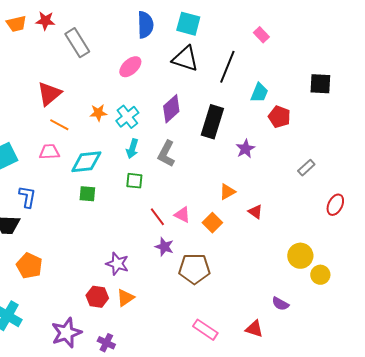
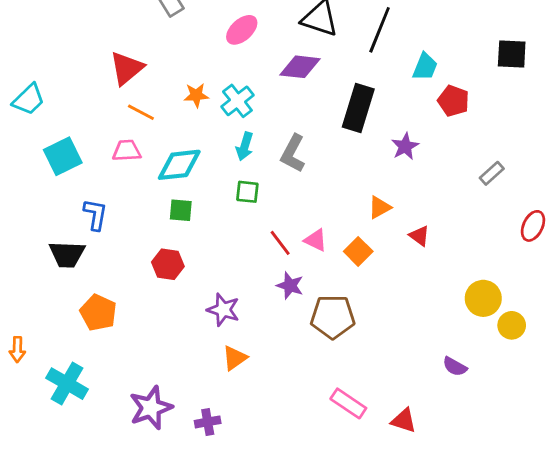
purple diamond: (171, 109) -> (300, 67), moved, turned 48
red hexagon: (97, 297) -> (168, 264), moved
red triangle: (254, 329) -> (404, 421), moved
purple cross: (106, 343) -> (208, 422), turned -36

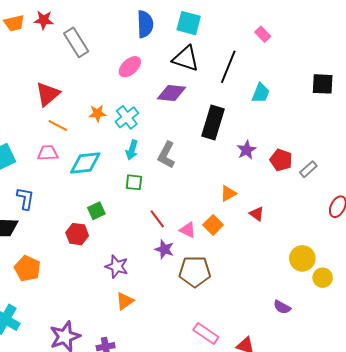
red pentagon: (453, 101) -> (281, 160), moved
green square: (181, 210) -> (96, 211), moved, turned -30
pink triangle: (316, 240) -> (188, 230), moved

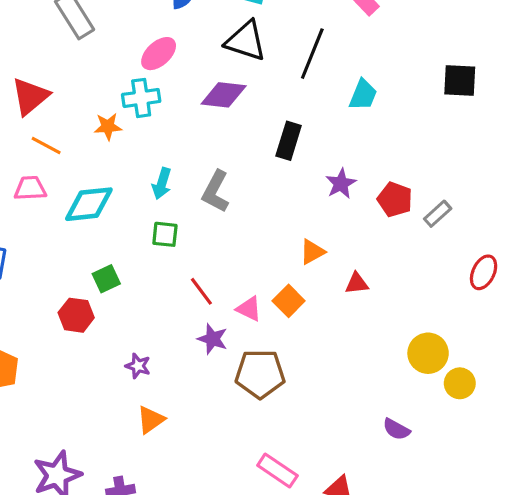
cyan cross: (127, 117) -> (141, 98), moved, turned 30
black rectangle: (213, 122) -> (289, 141), size x0.7
red triangle: (257, 214) -> (357, 283), turned -42
purple star: (117, 267) -> (138, 366), size x0.7

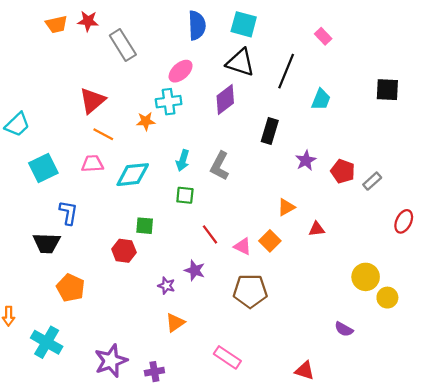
purple diamond: (224, 95) -> (225, 99), turned -44
green square: (106, 279) -> (145, 226), turned 30
purple star: (212, 339) -> (195, 270), moved
pink rectangle: (277, 470) -> (227, 357), moved

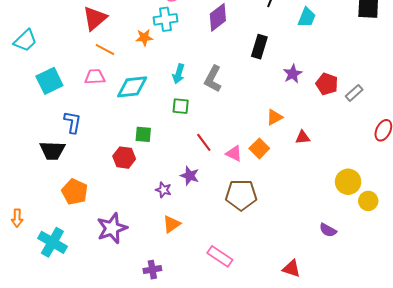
purple star: (111, 361) -> (112, 228), moved

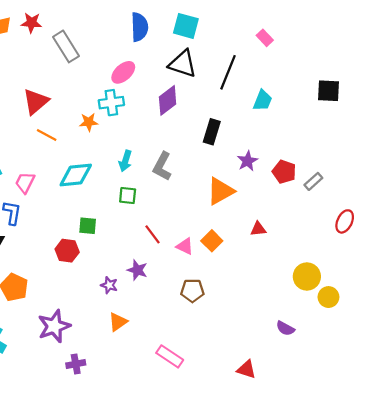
pink trapezoid: (95, 77) -> (25, 183), moved, turned -60
orange triangle: (274, 117) -> (220, 191), moved, size x1.6
brown pentagon: (241, 195) -> (192, 291), size x0.7
purple cross: (152, 270) -> (76, 364), moved

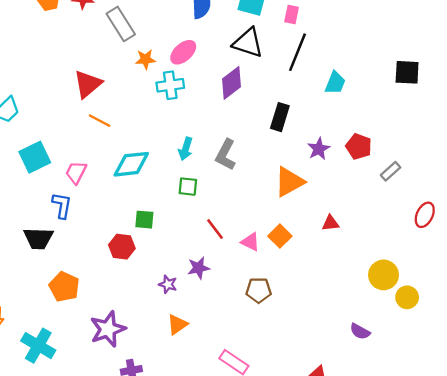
pink rectangle: (265, 38) -> (292, 15), moved, turned 56
orange star: (89, 122) -> (146, 59), moved
red pentagon: (284, 172) -> (359, 146), moved
purple star: (137, 270) -> (199, 268), turned -30

